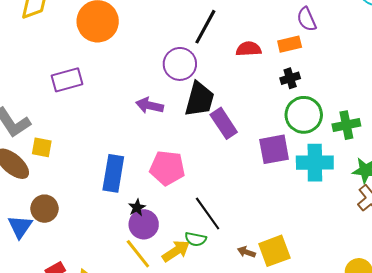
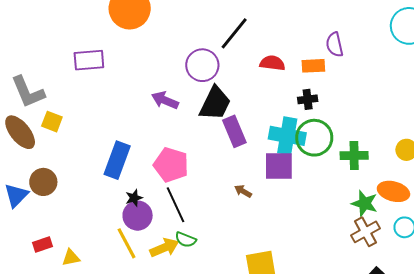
cyan cross: (315, 163) -> (287, 136), moved
black line: (208, 214) -> (175, 205), moved
brown arrow: (246, 252) -> (243, 191), moved

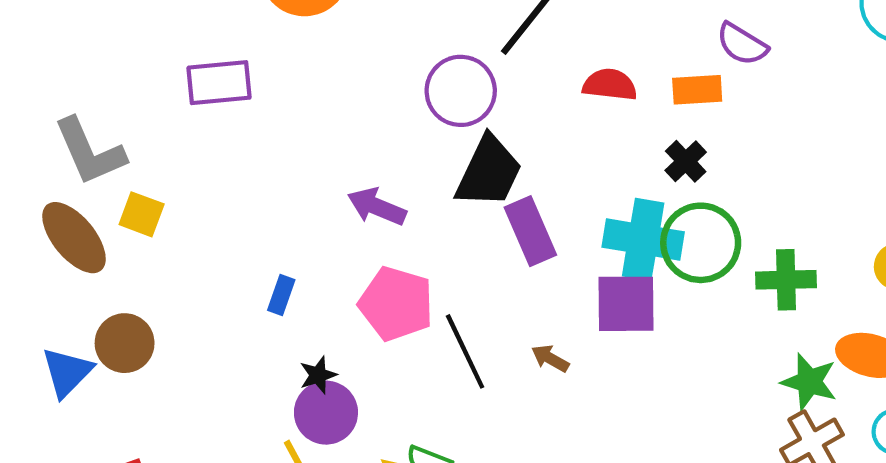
purple semicircle: (335, 45) -> (742, 44), turned -45
black cross: (308, 99) -> (686, 161), turned -36
purple arrow: (165, 100) -> (377, 207), moved
blue rectangle: (117, 160) -> (281, 295), size x0.5
black line: (175, 205) -> (465, 351), moved

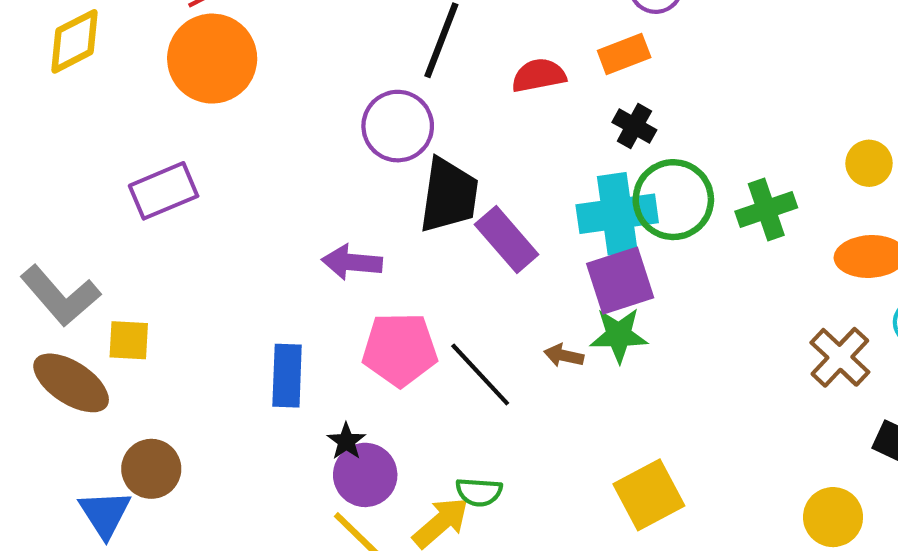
blue rectangle: (281, 295) -> (287, 376), size x1.6
green star: (809, 382) -> (619, 335), moved

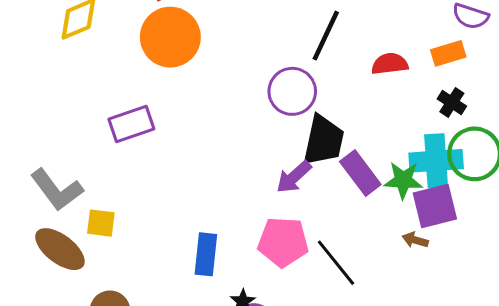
purple arrow: (352, 262) -> (294, 177), moved, turned -51
green star: (619, 335) -> (403, 180), moved
brown arrow: (564, 356) -> (415, 240), moved

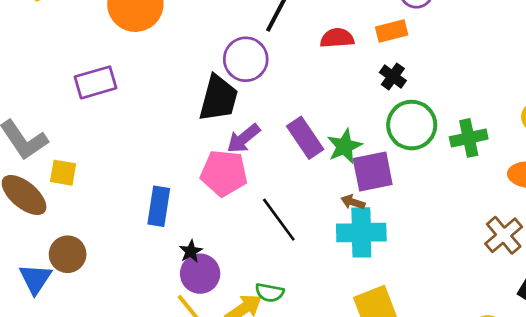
black trapezoid: (323, 140) -> (218, 98), moved
cyan cross: (436, 161) -> (361, 232), moved
green star: (403, 180) -> (344, 146), turned -30
pink pentagon: (283, 242) -> (224, 173), moved

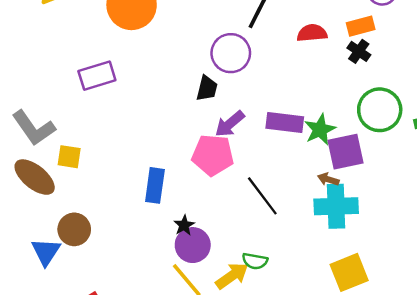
black cross: (393, 76) -> (359, 51), moved
black trapezoid: (218, 98) -> (207, 88), size x0.6
purple rectangle: (305, 138) -> (285, 122), turned -48

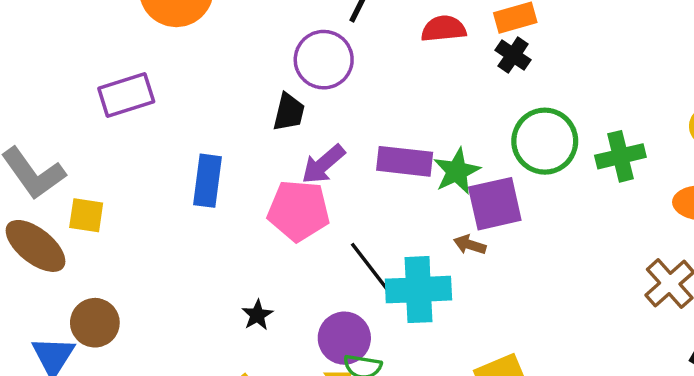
blue rectangle: (155, 185) -> (208, 181), moved
cyan cross: (336, 206) -> (418, 290), moved
purple circle: (193, 245) -> (344, 338), moved

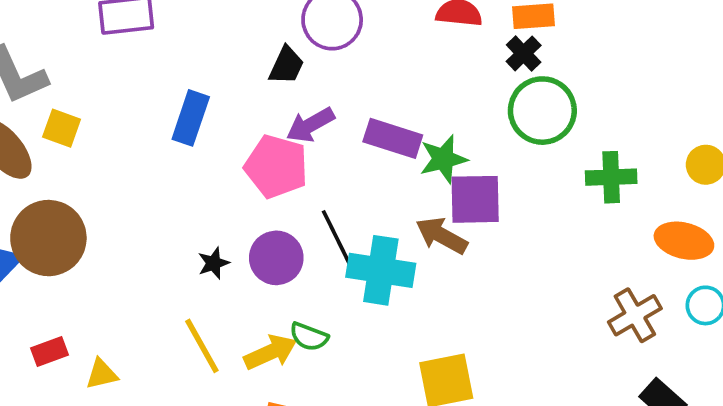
green circle: (545, 141) -> (542, 111), moved
brown arrow: (470, 245) -> (442, 236), size x1.6
brown circle: (95, 323) -> (48, 238), size x1.5
purple circle: (344, 338) -> (276, 258), moved

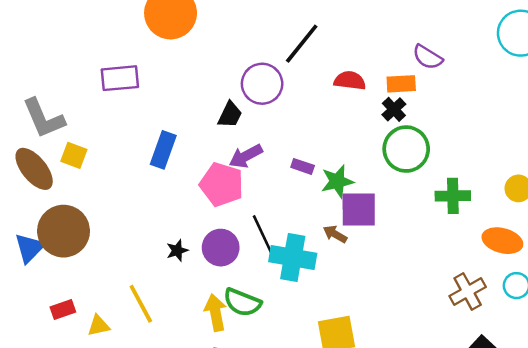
purple rectangle: (393, 138) -> (303, 166), size x0.6
brown arrow: (442, 236) -> (335, 234), size x0.7
green semicircle: (309, 337) -> (242, 302), size x1.4
yellow line: (202, 346) -> (141, 304), moved
yellow arrow: (271, 352) -> (216, 313), turned -78

